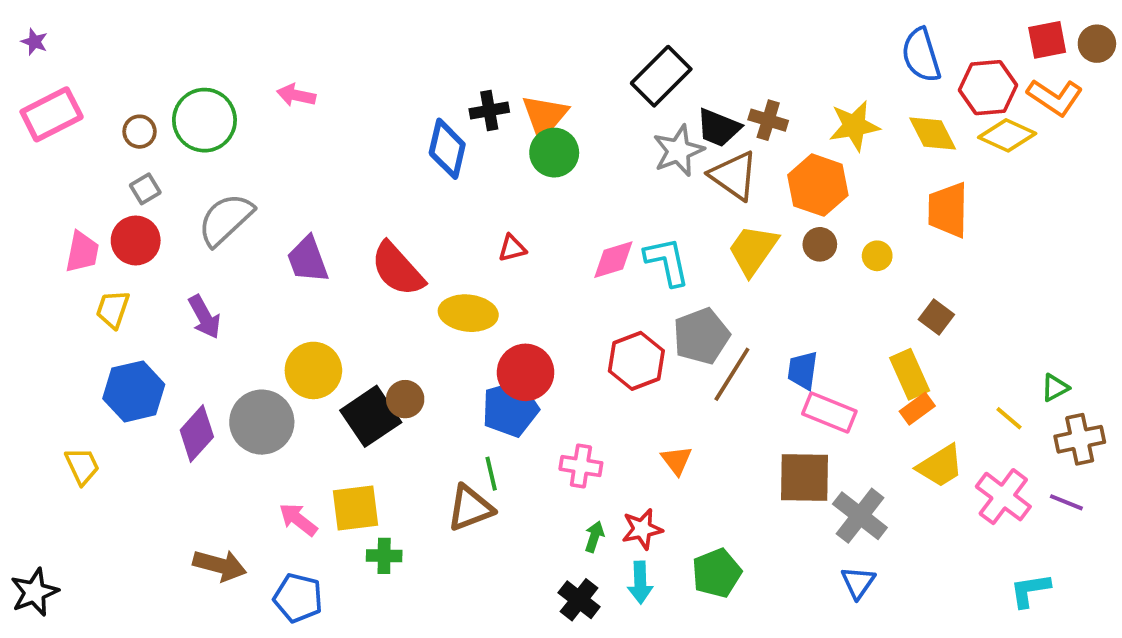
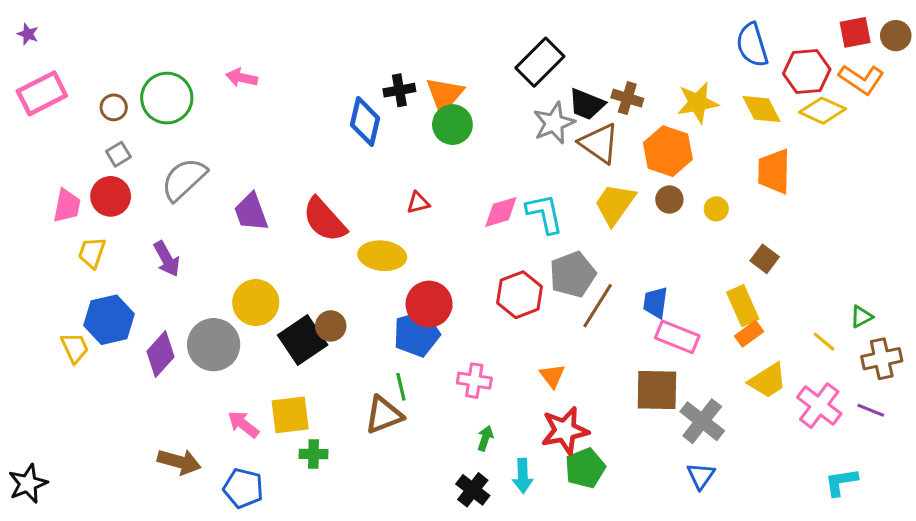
yellow trapezoid: (82, 466) -> (75, 348), moved
red star: (642, 529) -> (565, 431), moved, size x1.4

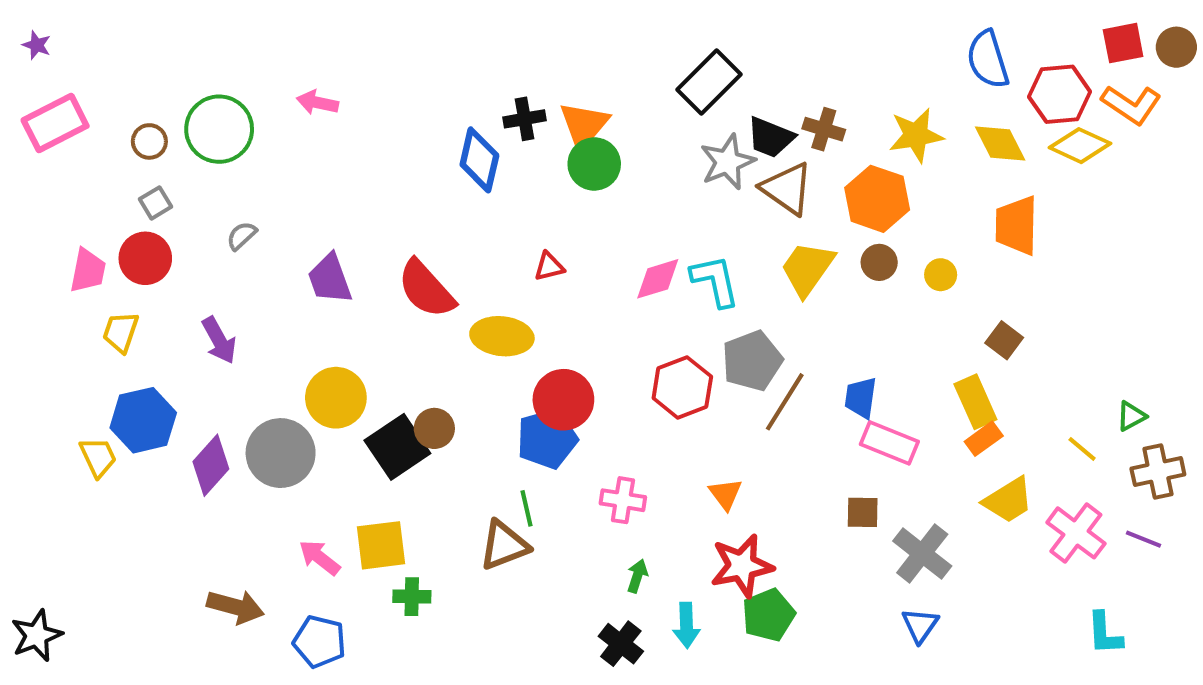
gray semicircle: (184, 179) -> (242, 236), size x0.5
brown square: (657, 390) -> (863, 512), size x0.6
cyan L-shape: (841, 482) -> (1105, 633), turned -84

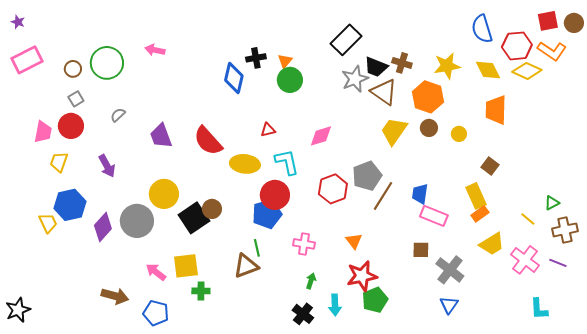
orange triangle: (584, 125) -> (285, 61), size x0.6
cyan L-shape: (715, 281) -> (287, 162), moved

